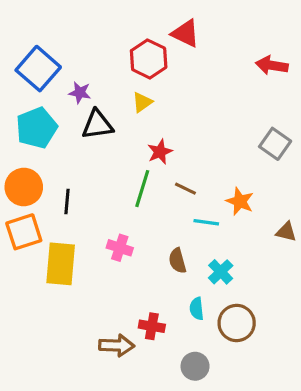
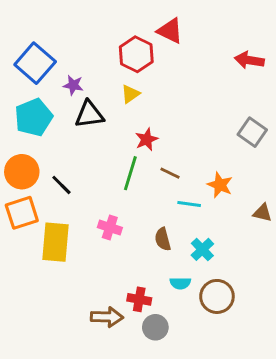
black line: (67, 201) -> (61, 185), turned -50
cyan semicircle: (197, 309) -> (180, 283), turned -84
gray circle: (195, 366) -> (155, 327), moved

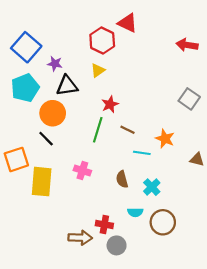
orange circle: (22, 172) -> (53, 113), moved

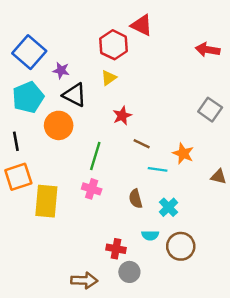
black triangle: (67, 86) -> (74, 95), turned 35
green line: (98, 130) -> (95, 156), moved
black line: (46, 139) -> (16, 141), moved, turned 35
brown arrow: (80, 238) -> (84, 281), moved

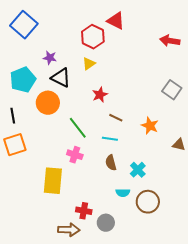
blue square: (29, 52) -> (24, 25), moved
green line: (95, 156) -> (78, 128), turned -55
cyan line: (158, 169) -> (110, 139), moved
yellow rectangle: (46, 201) -> (53, 181), moved
red cross: (116, 249) -> (84, 211), moved

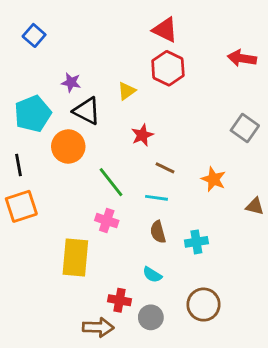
blue square: (24, 25) -> (34, 35), size x0.6
red hexagon: (93, 37) -> (168, 68), moved
cyan cross: (138, 170) -> (196, 242), turned 35
cyan semicircle: (123, 193) -> (152, 275), moved, turned 32
brown circle: (148, 202) -> (204, 305), moved

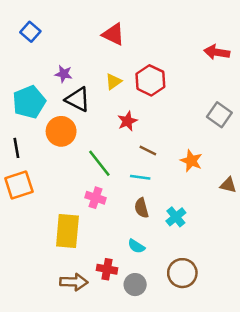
red triangle: (165, 30) -> (113, 34), moved
red hexagon: (168, 68) -> (150, 80), moved
cyan cross: (196, 242) -> (176, 217), turned -30
brown arrow: (98, 327) -> (74, 282), moved

